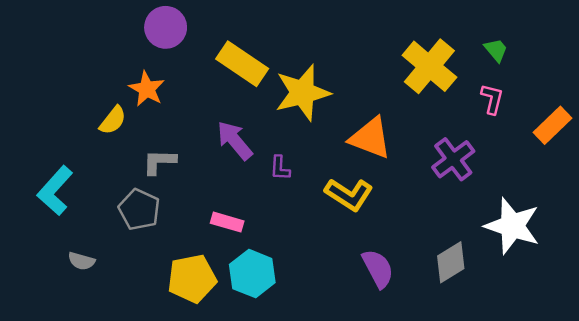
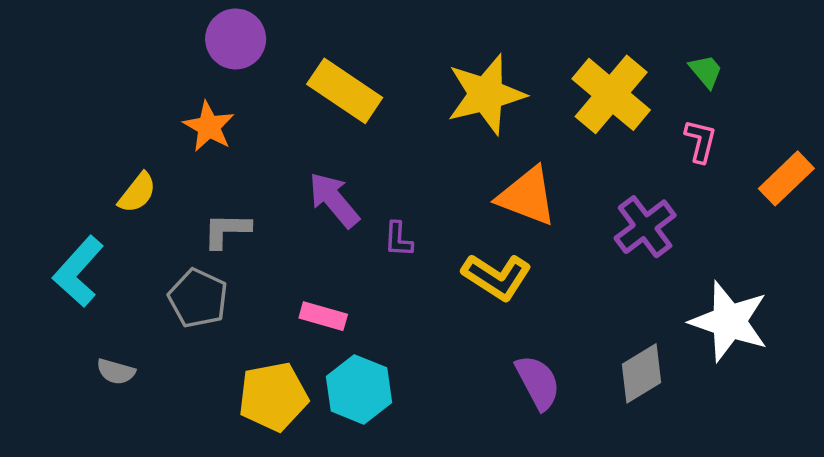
yellow star: (303, 93) -> (486, 94), moved
yellow semicircle: (113, 120) -> (137, 193), moved

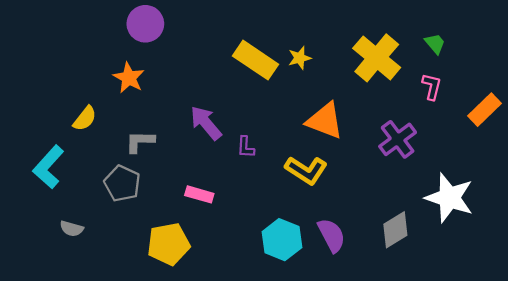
yellow rectangle: (345, 91) -> (255, 60), moved
yellow star: (486, 94) -> (300, 58), size x0.5
cyan hexagon: (359, 389) -> (282, 240), moved

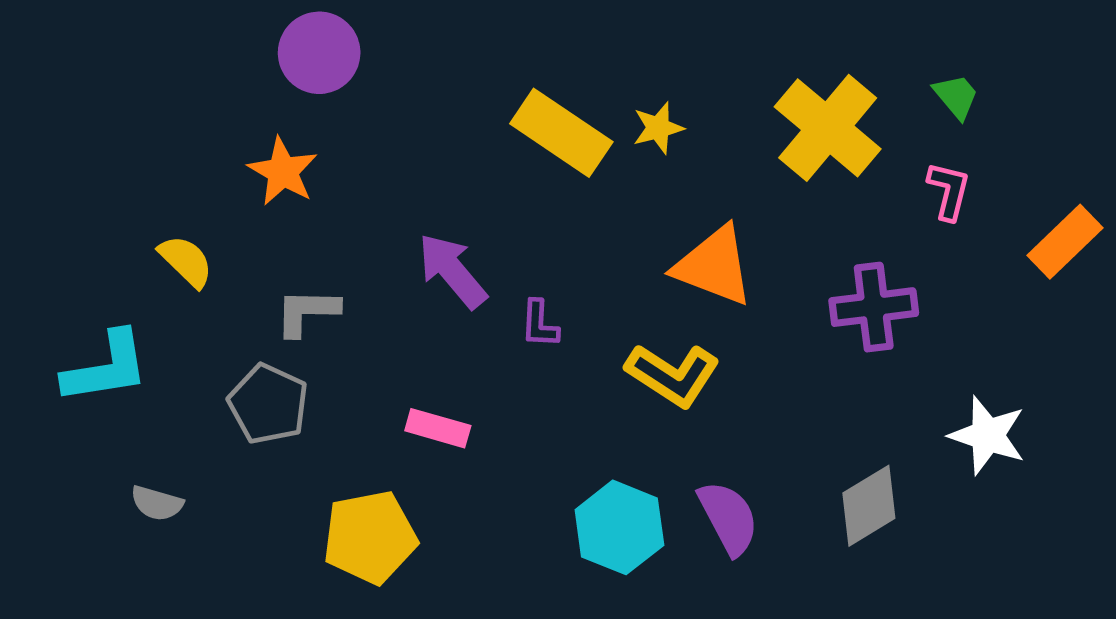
yellow semicircle: (85, 118) -> (186, 261), turned -84
purple cross: (398, 139) -> (874, 307), turned 30
cyan L-shape: (48, 167) -> (106, 368), turned -141
white star: (449, 198) -> (988, 435), size x0.7

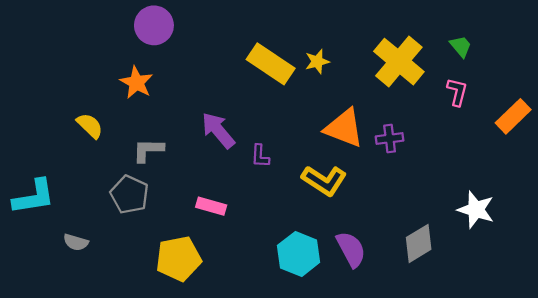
purple cross: (874, 307) -> (390, 139), moved, size x0.7
cyan L-shape: (106, 368) -> (34, 197), moved

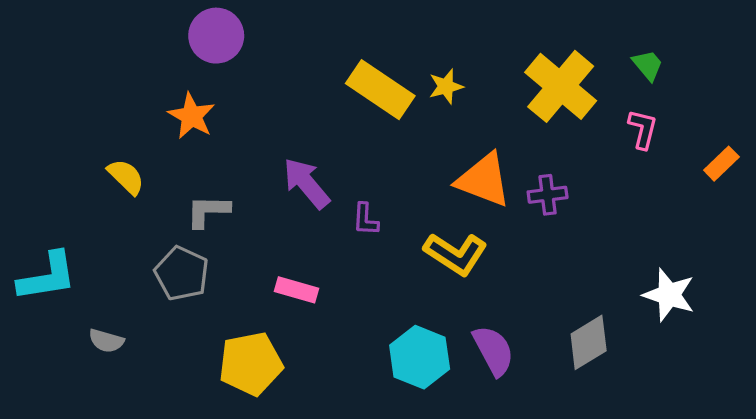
orange rectangle: (513, 116) -> (721, 164), size x0.7

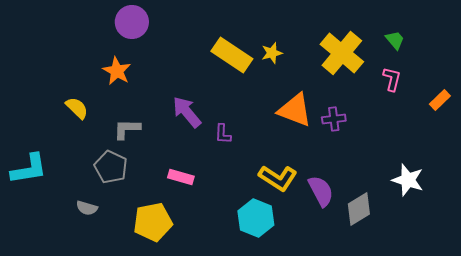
yellow L-shape: (456, 254) -> (278, 178), moved
gray semicircle: (106, 341) -> (87, 208), moved
purple semicircle: (493, 351) -> (321, 191), moved

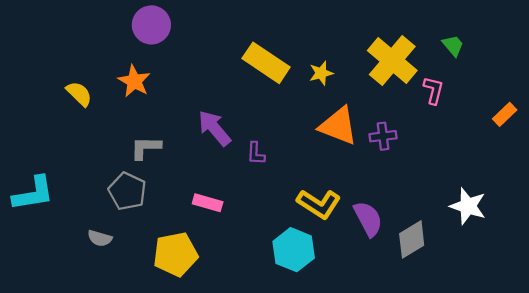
yellow star: (272, 53) -> (321, 73), moved
pink L-shape: (392, 79) -> (433, 90), moved
yellow semicircle: (77, 108) -> (79, 94), moved

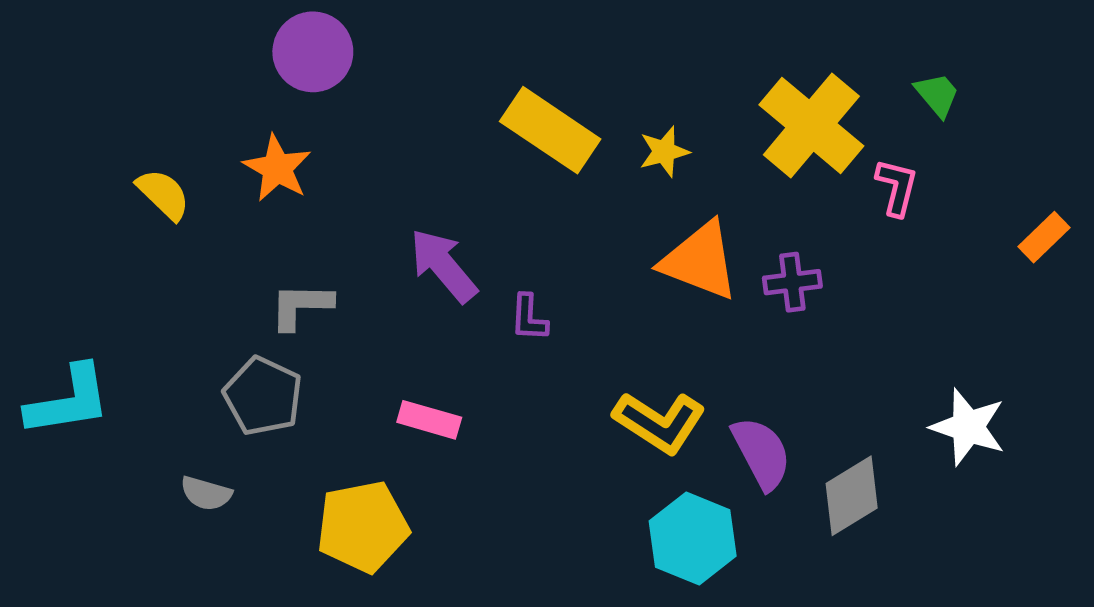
cyan hexagon: (294, 250) -> (693, 539), moved

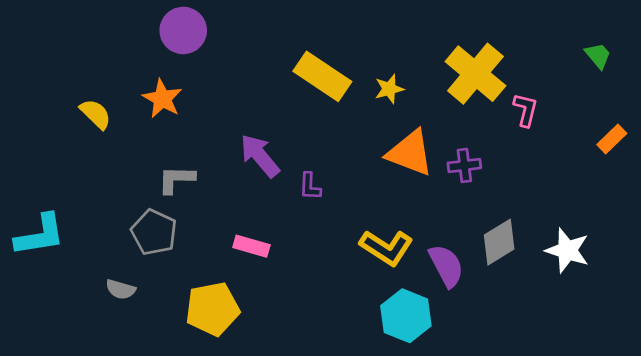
green trapezoid: (937, 95) -> (598, 56), moved
gray diamond: (852, 496) -> (499, 242), moved

